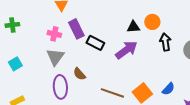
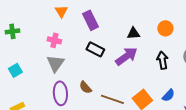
orange circle: (152, 22) -> (165, 28), moved
purple rectangle: (76, 29) -> (90, 20), moved
black arrow: (165, 42) -> (162, 60), moved
brown semicircle: (79, 74) -> (85, 87), moved

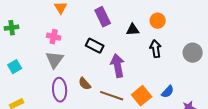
purple rectangle: (90, 20) -> (103, 17), moved
orange circle: (165, 28) -> (158, 21), moved
purple arrow: (126, 56) -> (118, 66), moved, turned -65
black arrow: (162, 60) -> (156, 49), moved

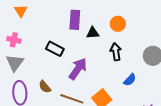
purple rectangle: (103, 17) -> (75, 20), moved, turned 30
purple arrow: (118, 66) -> (78, 69), turned 45
blue semicircle: (168, 92) -> (130, 80), moved

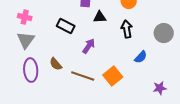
black triangle: (93, 33) -> (100, 17), moved
purple arrow: (78, 69) -> (89, 46), size x0.7

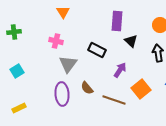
black triangle: (100, 17) -> (131, 41), turned 48
gray triangle: (26, 40) -> (68, 64), moved
orange square: (113, 76) -> (141, 89), moved

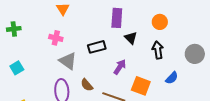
black rectangle: (97, 50) -> (97, 47), turned -42
gray triangle: (68, 64) -> (68, 61), turned -30
orange square: (141, 89) -> (141, 86), turned -30

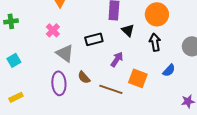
orange circle: (160, 22) -> (157, 14), size x1.5
pink cross: (56, 38) -> (53, 30), turned 32

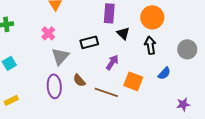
gray triangle: (65, 53) -> (60, 56), turned 36

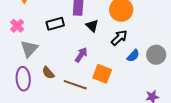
black rectangle: (89, 42) -> (55, 24), moved
black arrow: (150, 45) -> (119, 38), turned 54
gray circle: (187, 49) -> (156, 55), moved
blue semicircle: (164, 73) -> (133, 56), moved

